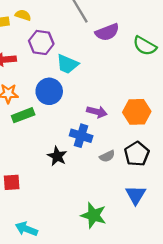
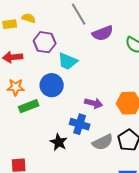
gray semicircle: (107, 156) -> (103, 142), size x1.5

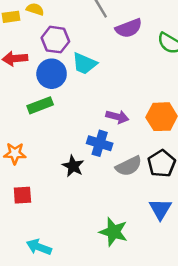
blue circle: (52, 85) -> (52, 74), moved
orange star: (16, 87) -> (15, 153), moved
green rectangle: (29, 106) -> (40, 105), moved

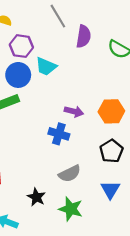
purple semicircle: (129, 28) -> (84, 36), turned -60
black star: (73, 166) -> (36, 197), moved
gray semicircle: (129, 166) -> (70, 174), moved

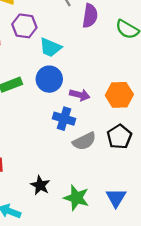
blue circle: (18, 75) -> (49, 79), moved
gray semicircle: (70, 174) -> (84, 141), moved
blue triangle: (110, 190) -> (116, 198), moved

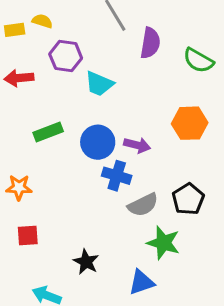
blue circle: (49, 79) -> (98, 142), moved
orange hexagon: (119, 95) -> (190, 123), moved
green star: (76, 198) -> (163, 243), moved
blue triangle: (116, 198) -> (141, 282), moved, turned 40

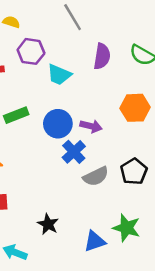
purple semicircle: (150, 43) -> (102, 56), moved
blue cross: (117, 176) -> (74, 152), turned 30
green star: (163, 243) -> (126, 228), moved

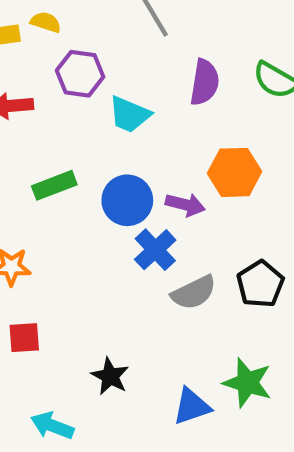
orange hexagon: (135, 108) -> (235, 172), moved

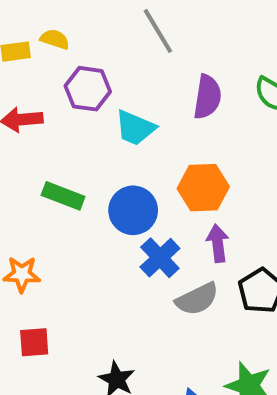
orange hexagon: (235, 172) -> (203, 188), moved
green rectangle: (54, 185) -> (63, 196), turned 42
purple arrow: (185, 205) -> (218, 243), moved, turned -111

